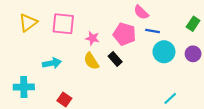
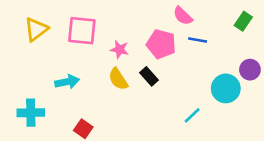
green rectangle: (193, 24) -> (243, 21), moved
cyan circle: (164, 52) -> (226, 88), moved
cyan line: (170, 98) -> (192, 115), moved

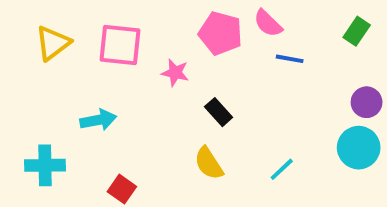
pink pentagon: (161, 44) -> (221, 33), moved
yellow semicircle: (118, 79) -> (209, 163), moved
cyan circle: (226, 88) -> (359, 148), moved

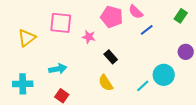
yellow triangle: (53, 43) -> (27, 38), moved
blue line: (290, 59) -> (147, 30), turned -48
cyan arrow: (98, 120) -> (58, 69), moved
cyan circle: (359, 148) -> (164, 75), moved

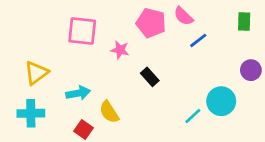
green rectangle: (181, 16) -> (244, 22), turned -32
yellow triangle: (27, 38) -> (36, 73), moved
yellow semicircle: (106, 83) -> (109, 112), moved

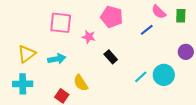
pink semicircle: (183, 16) -> (159, 12), moved
cyan arrow: (78, 93) -> (57, 59), moved
cyan line: (193, 116) -> (141, 77), moved

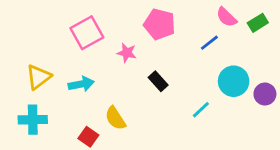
green rectangle: (181, 16) -> (258, 23), turned 56
pink square: (61, 23) -> (87, 33), turned -35
purple circle: (186, 52) -> (265, 94), moved
cyan circle: (164, 75) -> (234, 81), moved

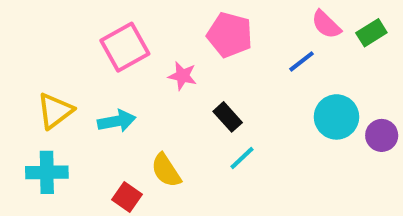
cyan line: (201, 110) -> (242, 158), moved

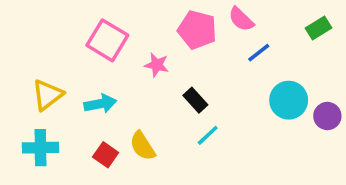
pink semicircle: (326, 24) -> (241, 19), moved
pink square: (125, 47) -> (107, 40), turned -30
red square: (127, 197) -> (106, 155), moved

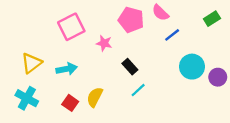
pink square: (107, 40) -> (71, 27), turned 32
yellow semicircle: (143, 146) -> (95, 97), turned 60
cyan cross: (40, 148) -> (27, 98), turned 30

